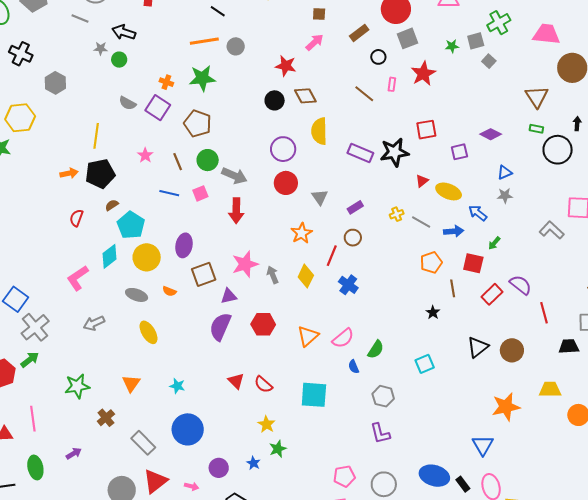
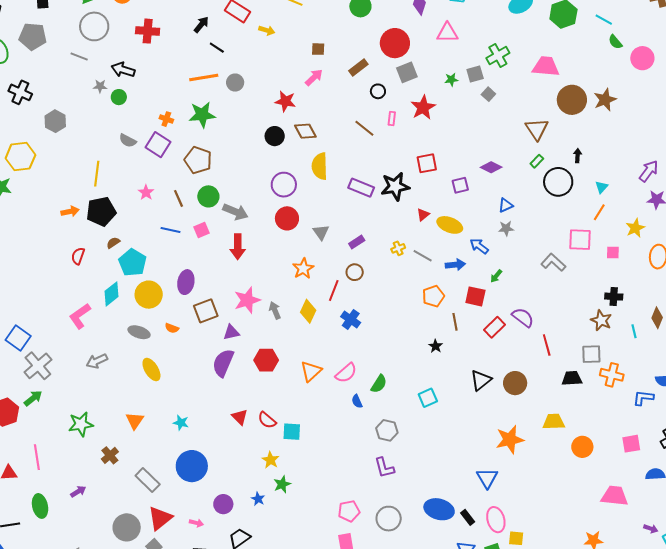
green rectangle: (536, 129) -> (537, 161), turned -56
cyan square: (314, 395) -> (292, 432), moved, size x0.7

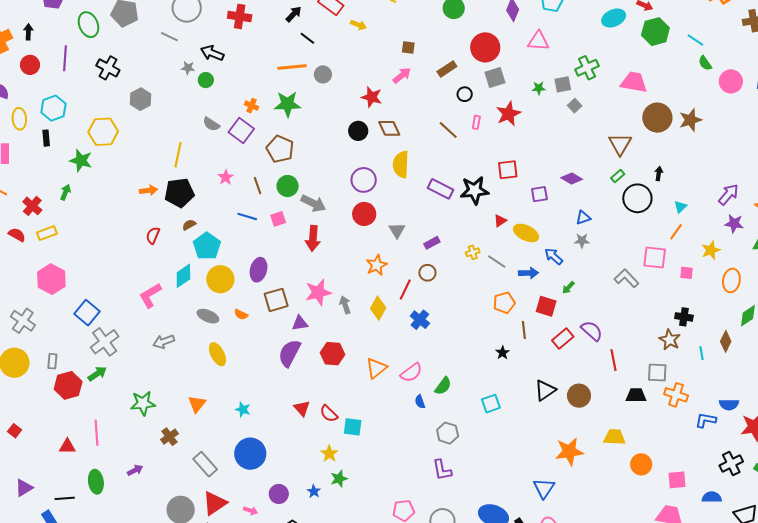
pink square: (631, 444) -> (677, 480), moved

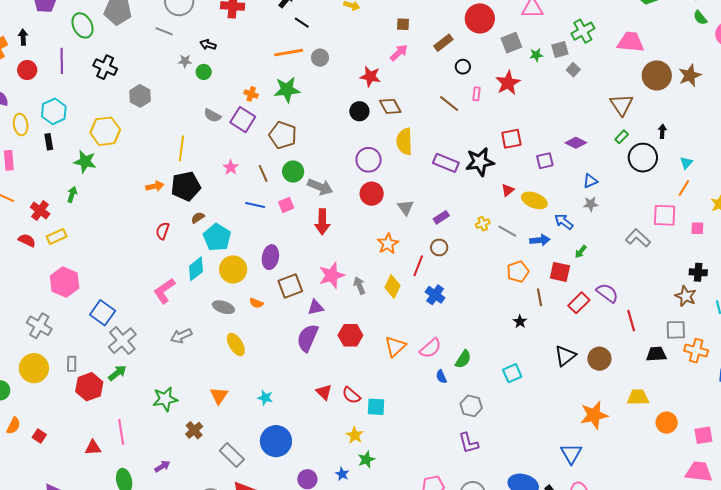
black arrow: (212, 53) -> (208, 45), size x0.7
gray square: (495, 78) -> (511, 43), moved

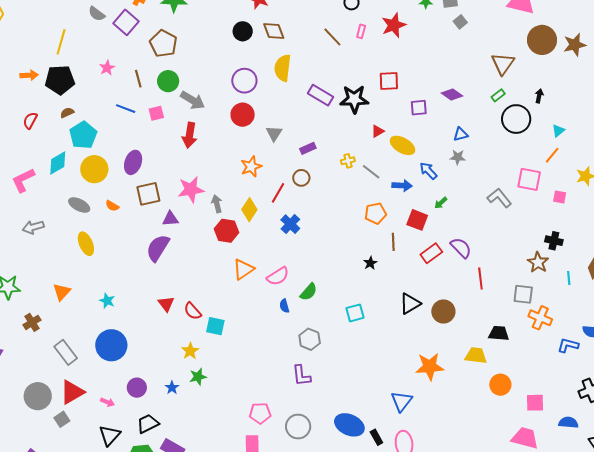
red hexagon: (350, 335) -> (227, 231), moved
black trapezoid: (656, 354) -> (499, 333), moved

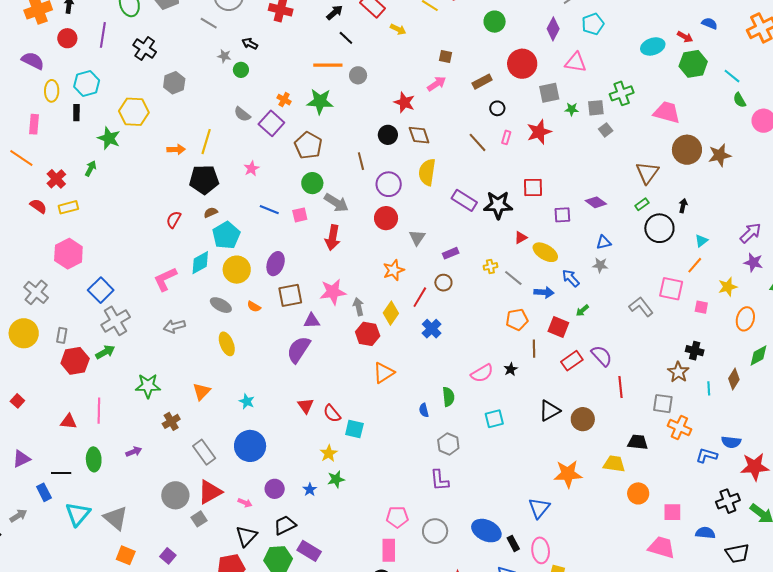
orange arrow: (29, 75) -> (176, 149), moved
brown line: (138, 79) -> (361, 161), moved
pink semicircle: (278, 276) -> (482, 373), moved
green semicircle: (309, 292) -> (448, 397), turned -48

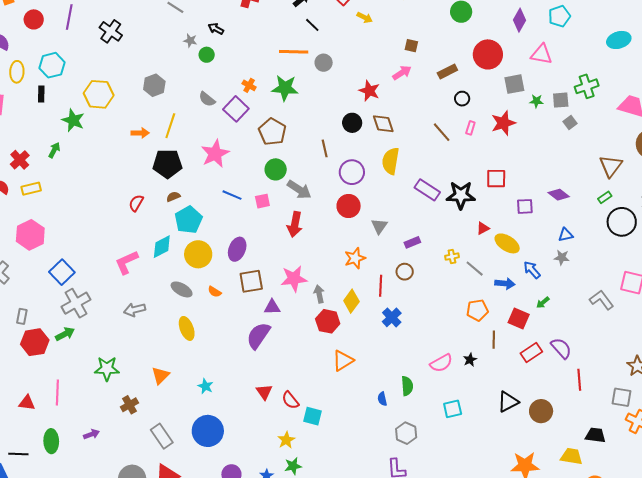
gray hexagon: (174, 83) -> (154, 85), moved
pink star: (252, 169) -> (215, 154), size x1.8
red line: (420, 297) -> (381, 286), turned -30

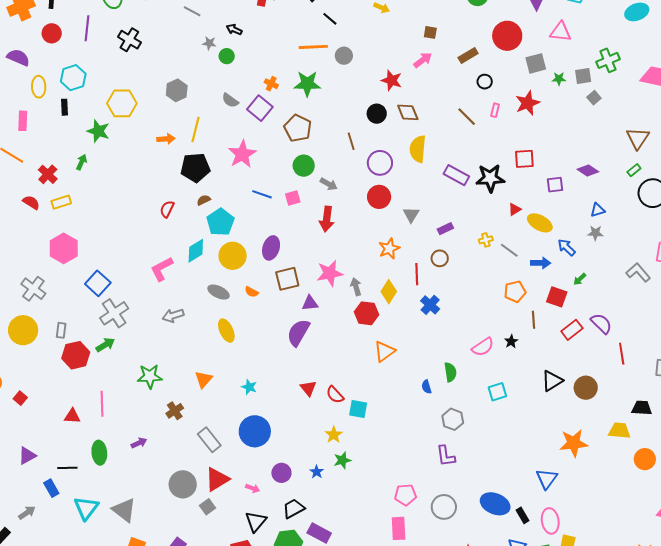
gray arrow: (299, 190) -> (329, 184), size x0.7

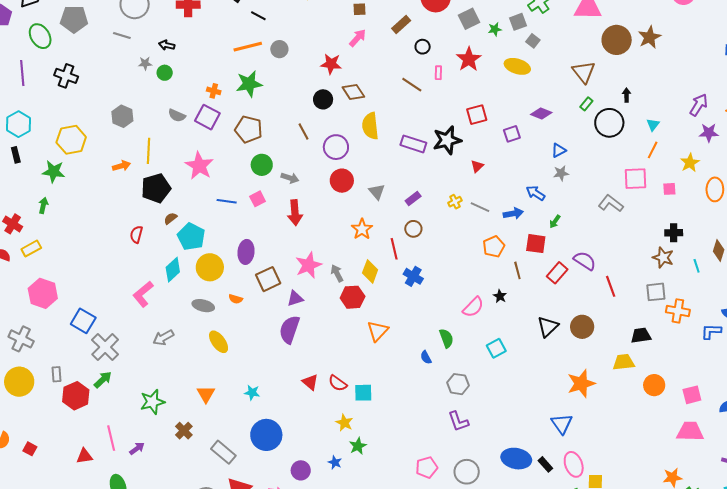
yellow ellipse: (540, 223) -> (517, 66), moved
purple arrow: (139, 443) -> (137, 449), moved

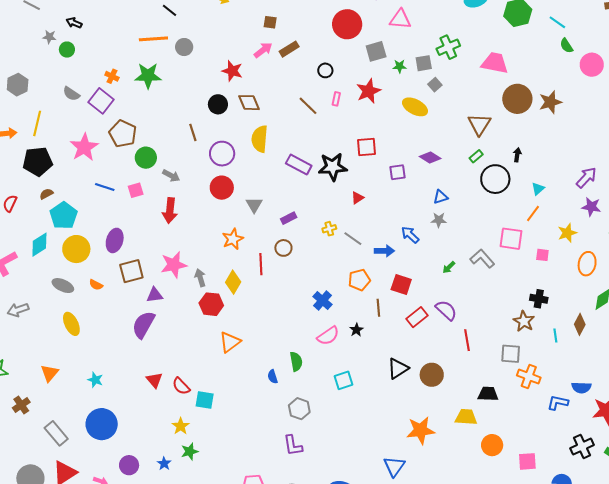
brown rectangle: (401, 25) -> (289, 49), moved
brown pentagon: (249, 129) -> (123, 134), moved
green arrow: (555, 222) -> (449, 267), moved
blue cross: (413, 276) -> (322, 301), moved

